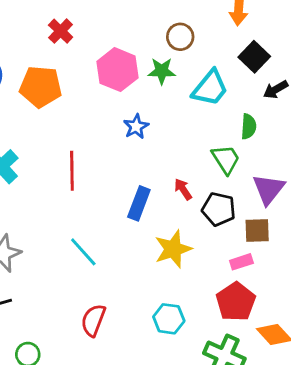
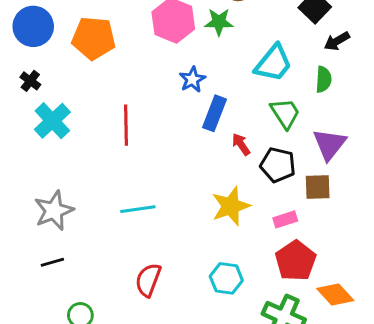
cyan trapezoid: (210, 88) -> (273, 63), moved
green semicircle: (249, 127) -> (324, 79), moved
blue rectangle: (139, 203) -> (214, 113), moved
cyan line: (83, 252) -> (138, 209), turned -56
pink rectangle: (241, 262) -> (285, 219), moved

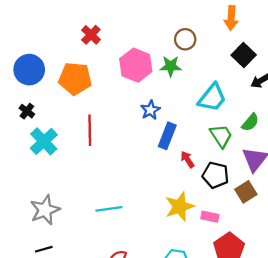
green semicircle: (324, 79) -> (250, 122), moved, turned 36
red line: (126, 125) -> (90, 130), moved
brown square: (318, 187) -> (246, 192), turned -30
pink rectangle: (285, 219) -> (210, 217), moved, turned 30

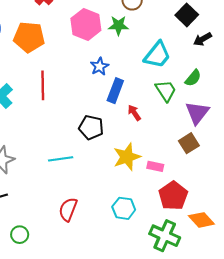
black pentagon: (215, 175) -> (91, 127), moved

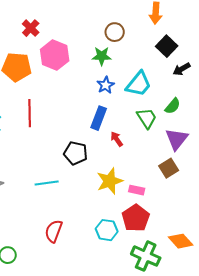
pink hexagon: (86, 24) -> (55, 55), moved
blue star: (100, 66) -> (106, 85), moved
red pentagon: (173, 196) -> (136, 218), moved

